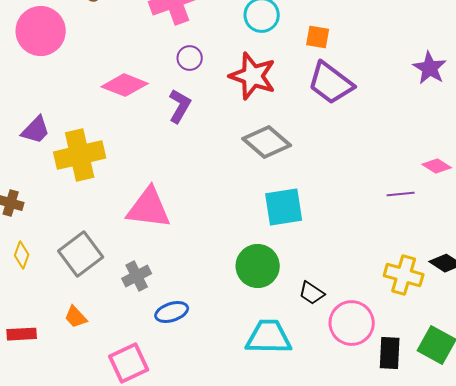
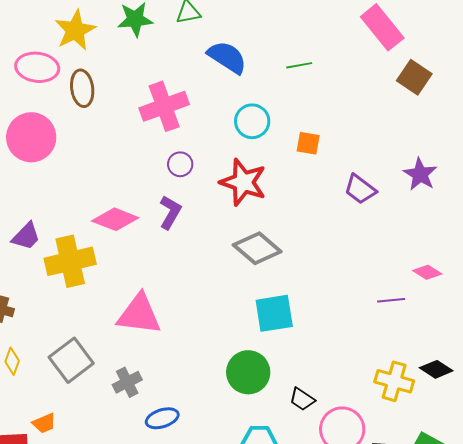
purple trapezoid: (331, 83) -> (360, 189), moved, size x0.7
pink diamond: (125, 85) -> (115, 219), moved
orange trapezoid: (76, 317) -> (44, 423), moved, turned -70

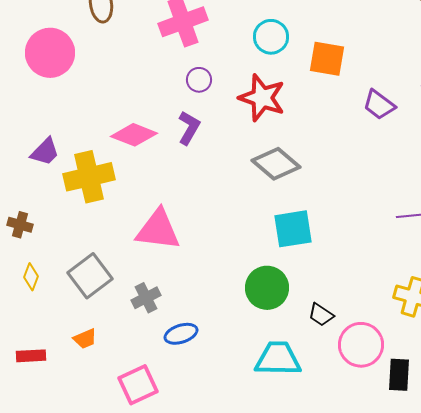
orange square: (308, 143) -> (327, 59), size x1.5
orange trapezoid: (44, 423) -> (85, 339), moved

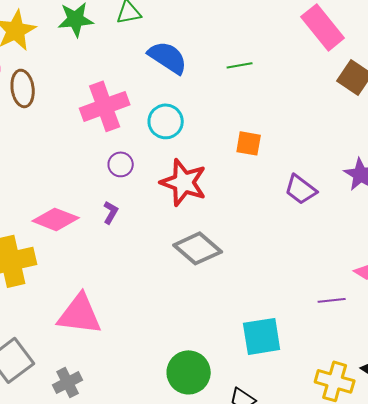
cyan circle: (271, 37) -> (166, 121), moved
orange square: (327, 59) -> (249, 143), size x0.7
purple L-shape: (189, 128) -> (111, 212), size x0.7
cyan square: (293, 229) -> (262, 336), moved

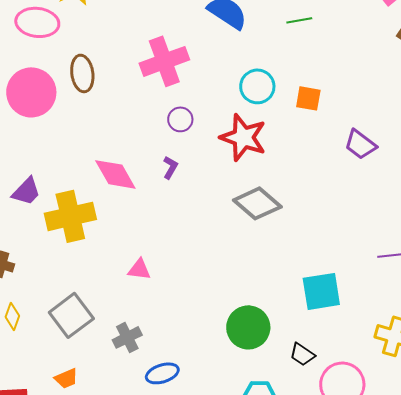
brown ellipse: (23, 88) -> (82, 73), moved
cyan circle: (166, 121) -> (257, 86), moved
pink diamond: (56, 219) -> (115, 174), turned 39
pink triangle: (80, 314) -> (139, 269), size x0.5

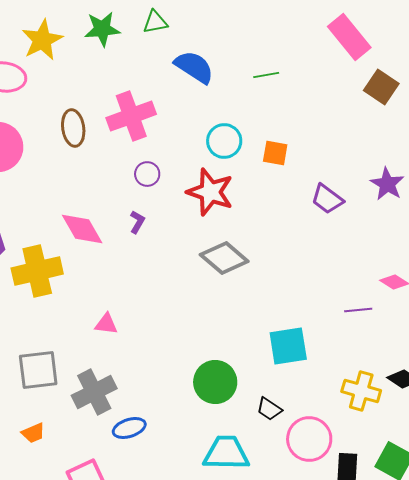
brown ellipse: (82, 73) -> (73, 128), moved
gray square: (71, 315) -> (38, 370), turned 30
gray cross: (127, 337) -> (94, 392), size x1.5

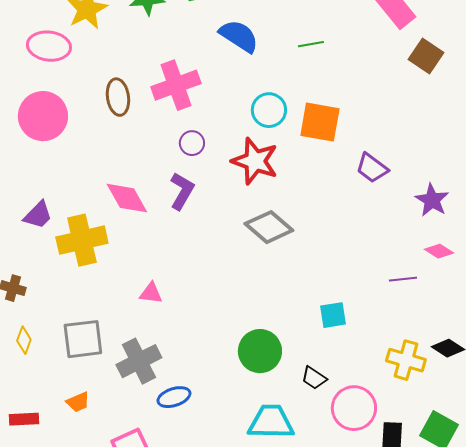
orange square: (275, 153) -> (320, 122), size x1.6
purple star: (387, 184) -> (432, 200), moved
purple L-shape: (137, 222) -> (182, 191), size x1.6
cyan square: (288, 346) -> (333, 315), size x0.7

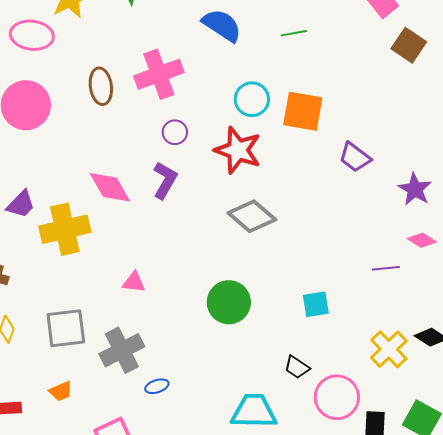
green circle: (260, 351) -> (229, 302), moved
yellow cross: (406, 360) -> (389, 349), turned 30
blue ellipse: (174, 397) -> (157, 386), size x0.7

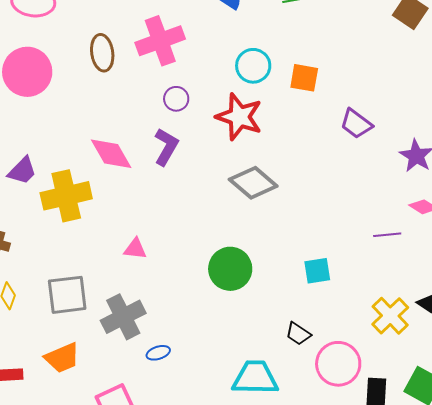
orange square: (303, 111) -> (304, 78), size x0.7
orange trapezoid: (61, 391) -> (62, 358), size x1.5

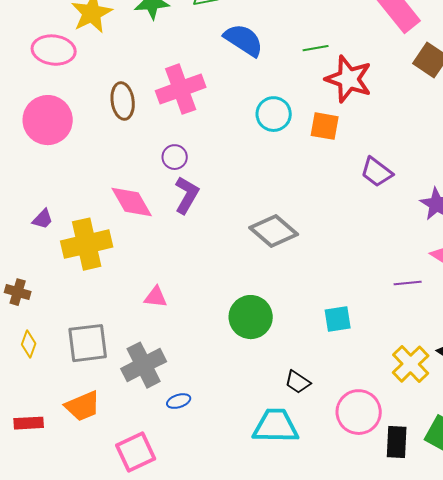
purple circle: (176, 99) -> (175, 157), moved
red star: (239, 117) -> (349, 79), moved
purple trapezoid: (22, 171) -> (43, 219), size x0.7
black trapezoid: (298, 334) -> (298, 382), moved

